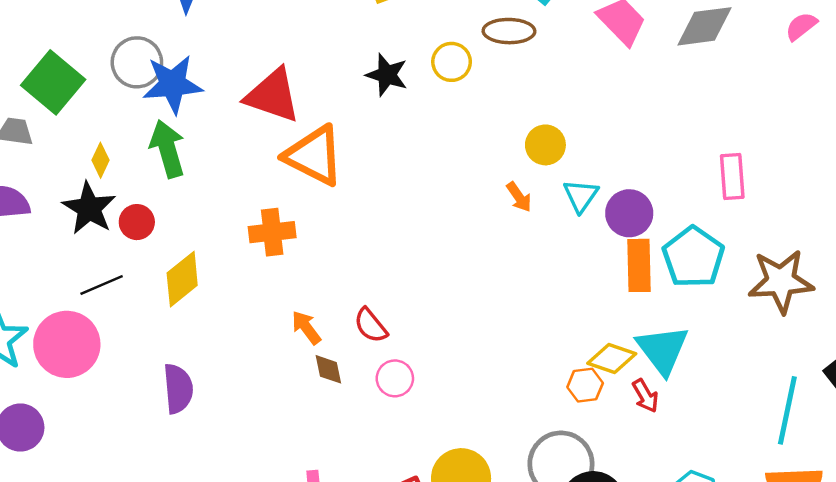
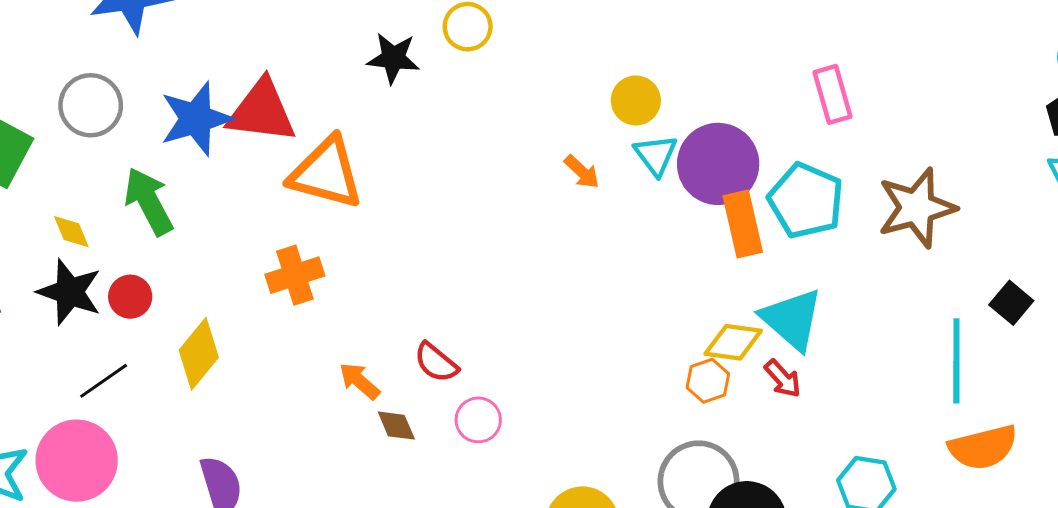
blue star: (173, 84) -> (196, 119), moved
yellow circle: (545, 145) -> (636, 100), moved
yellow diamond: (101, 160) -> (71, 232), turned -36
purple circle: (629, 213) -> (718, 164), size x1.4

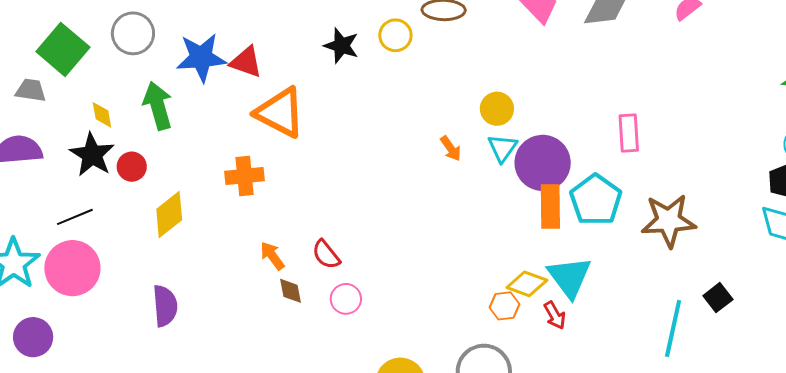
red triangle: (262, 111) -> (246, 62), size x0.7
black line: (104, 381) -> (75, 217), moved

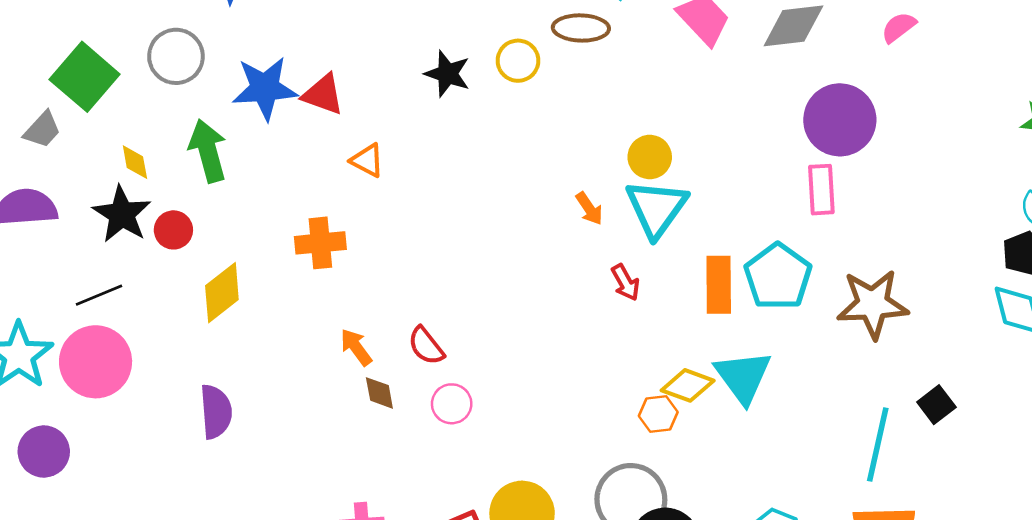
gray trapezoid: (31, 90) -> (42, 130), turned 124
orange triangle: (280, 112) -> (367, 160), size x0.5
cyan triangle: (502, 148) -> (656, 208), size x1.6
purple circle: (543, 163) -> (840, 120), moved
red arrow: (555, 315) -> (625, 282), moved

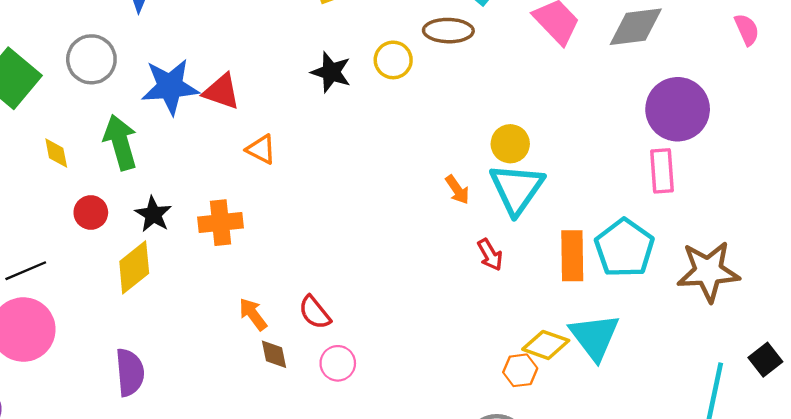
pink semicircle: (899, 27) -> (747, 30), moved, turned 104
black star: (122, 214) -> (153, 214), moved, size x0.7

